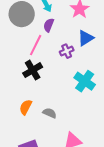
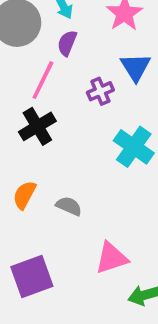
blue triangle: (86, 38) -> (136, 67), turned -30

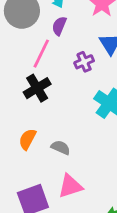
pink triangle: (112, 258) -> (70, 186), moved

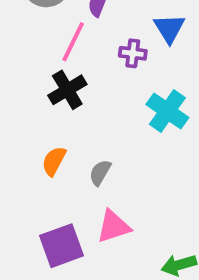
purple cross: (84, 62) -> (133, 53), turned 30
gray semicircle: (61, 147) -> (100, 173), turned -84

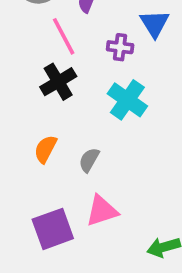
pink line: (73, 42) -> (64, 36), turned -54
cyan cross: (167, 111) -> (127, 100), moved

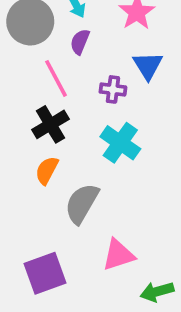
orange semicircle: (46, 149) -> (47, 170), moved
gray semicircle: (89, 160) -> (82, 203), size x1.6
pink triangle: (102, 211) -> (118, 255), moved

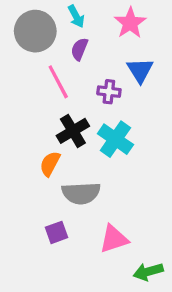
black cross: (50, 124) -> (73, 131), moved
gray semicircle: (82, 203) -> (81, 193), turned -123
purple square: (45, 273) -> (57, 232), moved, size x0.6

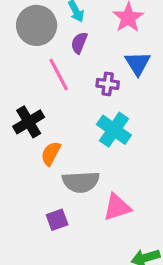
black cross: (73, 131) -> (29, 122), moved
pink triangle: (114, 239) -> (117, 207), moved

